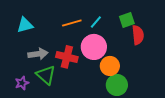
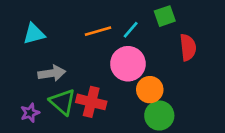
green square: (127, 20) -> (165, 16), moved
red cross: (67, 57) -> (91, 102), moved

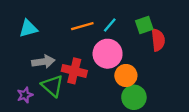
green square: (165, 16) -> (144, 25), moved
red cross: (91, 102) -> (74, 71), moved

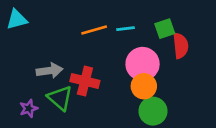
cyan line: (110, 25) -> (125, 29), turned 42
cyan triangle: (28, 28) -> (17, 19), moved
pink circle: (108, 54) -> (143, 64), moved

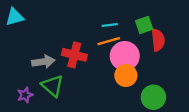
orange line: (94, 30) -> (109, 41), moved
red cross: (85, 81) -> (74, 55), moved
green circle: (153, 111) -> (153, 97), moved

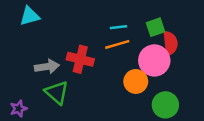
cyan triangle: (15, 17) -> (30, 16), moved
pink circle: (125, 56) -> (154, 60), moved
purple star: (25, 95) -> (19, 109), moved

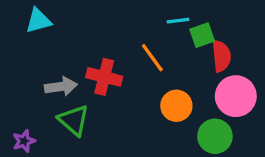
cyan line: (118, 27) -> (178, 21), moved
orange line: (117, 44) -> (152, 58), turned 70
pink circle: (154, 60) -> (236, 96), moved

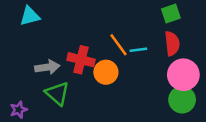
cyan line: (178, 21) -> (138, 50), moved
green square: (202, 35) -> (171, 14), moved
orange circle: (176, 106) -> (106, 72), moved
green circle: (215, 136) -> (182, 100), moved

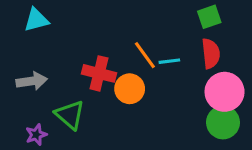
gray arrow: (47, 67) -> (32, 81), moved
purple star: (19, 110) -> (36, 135), moved

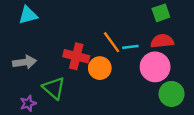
red semicircle: (211, 54) -> (162, 41), turned -90
pink circle: (225, 92) -> (155, 67), moved

